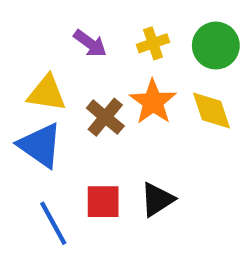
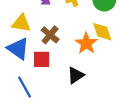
orange star: (153, 102) -> (86, 43), moved
red square: (103, 202) -> (42, 59), moved

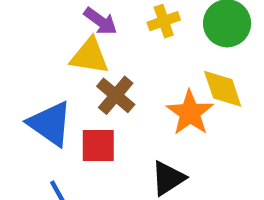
yellow triangle: (21, 23) -> (90, 56), moved

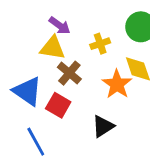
yellow cross: (164, 21) -> (100, 44), moved
red square: (98, 146) -> (58, 105), turned 30

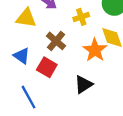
yellow triangle: (53, 48) -> (26, 18), moved
blue triangle: (27, 91) -> (22, 56), size x0.7

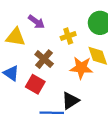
orange star: (95, 50) -> (81, 68), turned -30
blue line: (28, 97) -> (52, 113), moved, turned -60

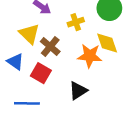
yellow triangle: (16, 37) -> (29, 34), moved, turned 35
blue line: (52, 113) -> (27, 103), moved

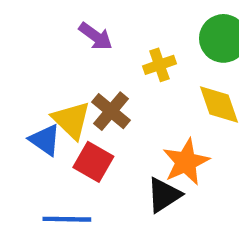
yellow triangle: (29, 34) -> (71, 120), moved
orange star: (90, 56) -> (186, 162), moved, turned -30

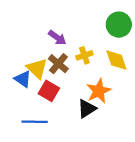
purple arrow: (96, 36) -> (57, 38), moved
yellow cross: (159, 65) -> (84, 55), moved

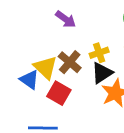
purple arrow: (57, 38) -> (66, 19), moved
black triangle: (87, 109) -> (102, 73), moved

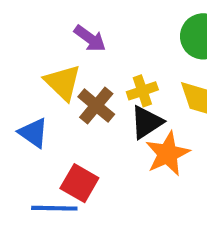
yellow triangle: (45, 68) -> (63, 82), moved
red square: (59, 93) -> (79, 183), moved

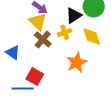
yellow triangle: (63, 82) -> (38, 21), moved
black triangle: (147, 122) -> (74, 15), moved

